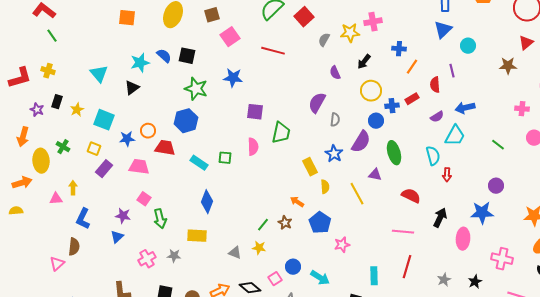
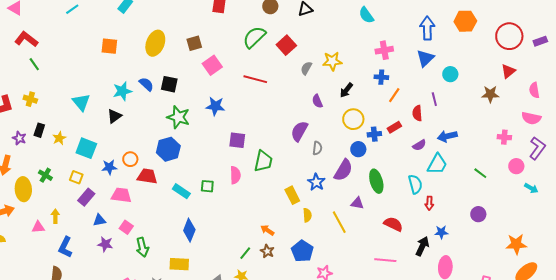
pink cross: (373, 22) -> (384, 50), moved
orange arrow: (297, 202) -> (267, 230), moved
blue star: (482, 213) -> (441, 232), moved, size x0.6
blue triangle: (117, 237) -> (99, 220), moved, turned 32

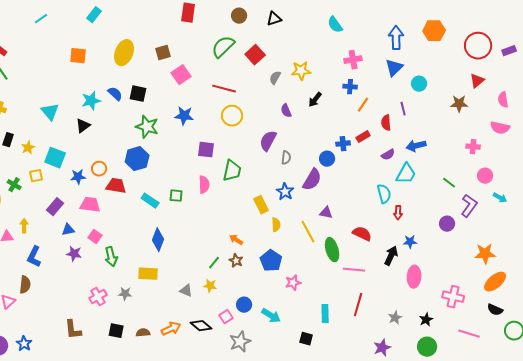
yellow circle: (353, 119) -> (232, 116), moved
purple L-shape: (537, 148) -> (469, 206), moved
yellow square: (76, 177) -> (36, 176), moved, turned -32
green ellipse: (376, 181) -> (332, 250), moved

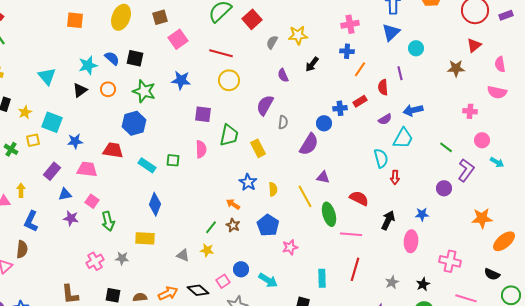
orange circle: (99, 169) -> (108, 89), moved
blue star: (285, 192) -> (248, 182), moved
yellow rectangle: (261, 205) -> (258, 148), moved
blue star: (410, 242) -> (422, 214), moved
orange ellipse: (495, 282) -> (504, 241), moved

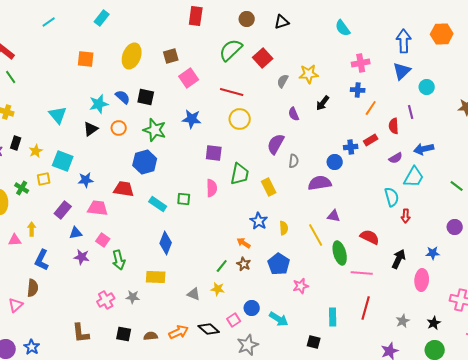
purple semicircle: (309, 144) -> (320, 183), turned -130

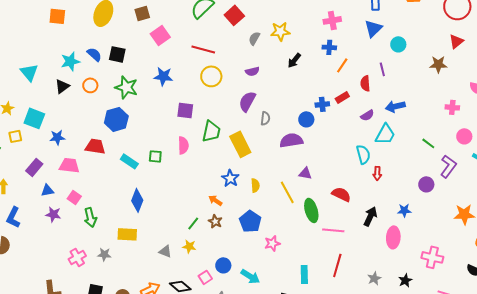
purple semicircle: (294, 114) -> (252, 71), moved, turned -80
yellow rectangle: (269, 187) -> (240, 144), size x1.4

